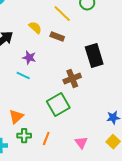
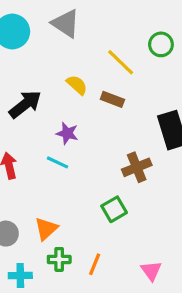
green square: (58, 105) -> (114, 209), size x0.7

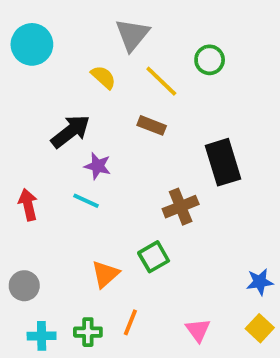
gray triangle: (66, 23) -> (132, 35), moved, turned 36
yellow semicircle: (77, 85) -> (103, 77), moved
black arrow: (25, 104) -> (71, 131), moved
orange triangle: (46, 229) -> (105, 274), moved
green cross: (59, 259) -> (88, 332), moved

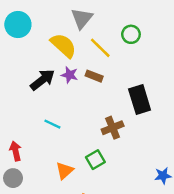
yellow semicircle: (103, 77) -> (63, 45), size x1.6
purple star: (98, 166) -> (70, 75), moved
red arrow: (28, 205) -> (15, 151), moved

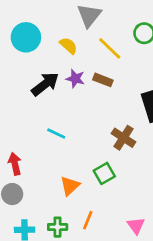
cyan circle: (18, 25) -> (26, 37), moved
yellow semicircle: (63, 45) -> (69, 46), size x0.6
brown cross: (113, 128) -> (123, 138), turned -35

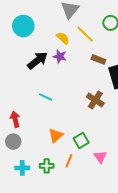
yellow semicircle: (69, 46) -> (63, 38), moved
brown rectangle: (103, 80) -> (98, 59), moved
green square: (104, 173) -> (81, 141), moved
pink triangle: (136, 226) -> (100, 157), moved

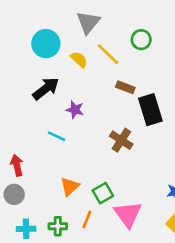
cyan circle: (23, 26) -> (46, 44), moved
purple star: (60, 56) -> (75, 110), moved
pink triangle: (100, 157) -> (128, 214), size x1.6

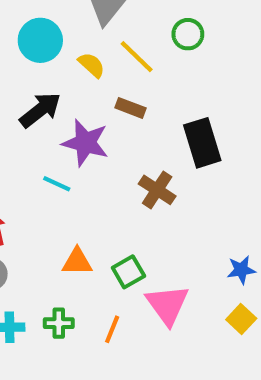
brown rectangle: (125, 87) -> (130, 108), moved
purple star: (75, 110) -> (85, 143), size x1.6
orange triangle: (70, 186) -> (77, 262), turned 42
orange line: (87, 220) -> (112, 329), moved

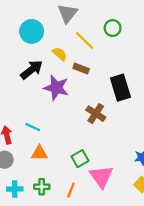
yellow semicircle: (92, 65) -> (60, 54), moved
cyan line: (57, 184) -> (33, 127), moved
orange triangle: (77, 262) -> (39, 153), moved

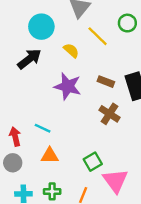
brown rectangle: (81, 69) -> (106, 82), moved
black arrow: (32, 70) -> (29, 59), moved

